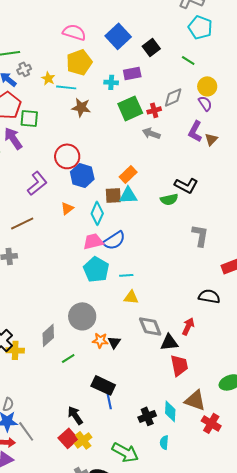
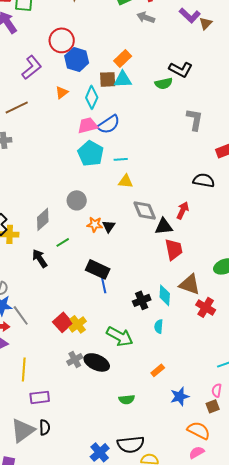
purple L-shape: (195, 131) -> (190, 15), turned -75
gray circle: (82, 316) -> (77, 200), size x0.7
black arrow: (75, 415) -> (40, 258), moved

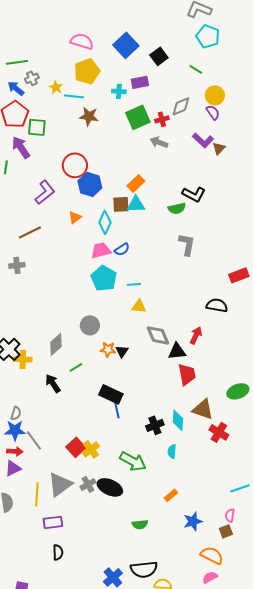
gray L-shape: (195, 119) -> (187, 244), moved
blue semicircle: (109, 124) -> (122, 249), size x0.7
gray triangle: (23, 430) -> (60, 484), moved

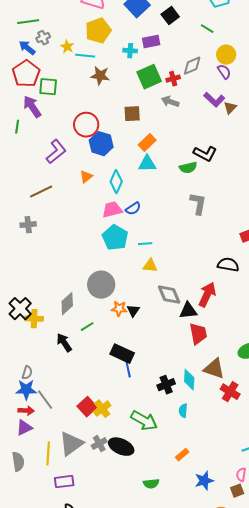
brown square: (121, 204) -> (132, 114), moved
gray circle: (90, 325) -> (101, 285), size x1.4
red arrow: (196, 335) -> (207, 295), size x1.4

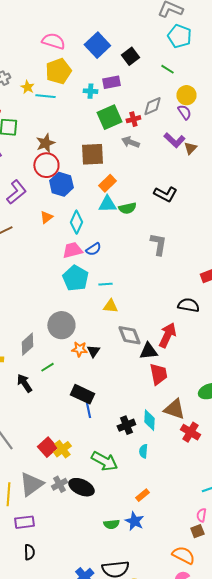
brown star: (100, 76) -> (45, 143), moved, turned -30
brown square: (132, 114) -> (92, 154), size x1.4
green semicircle: (188, 168) -> (127, 208), moved
blue star: (204, 481) -> (134, 521), moved, turned -30

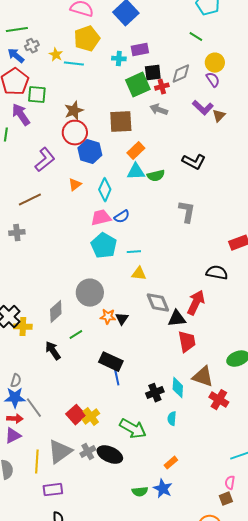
black square: (130, 56) -> (153, 73), moved, turned 30

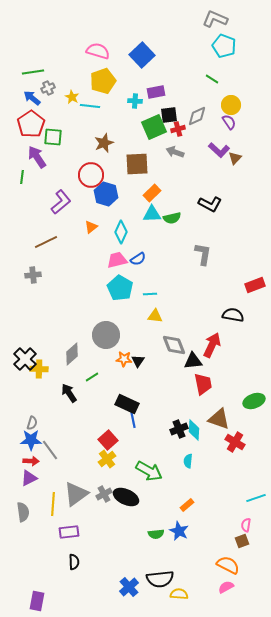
brown star: (74, 111) -> (104, 143), moved
black cross: (155, 393) -> (179, 429), moved
red square: (76, 415) -> (108, 440), moved

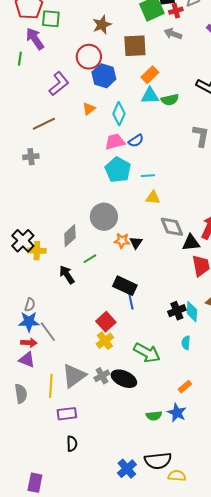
purple triangle: (29, 478) -> (27, 360), turned 48

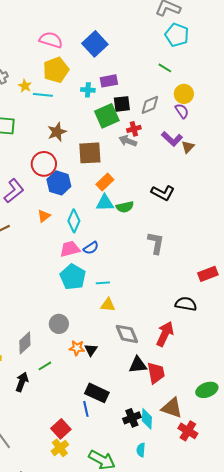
red cross: (176, 11) -> (134, 129), moved
gray circle: (104, 217) -> (59, 324), size x0.7
black triangle: (191, 243) -> (138, 365), moved
black arrow: (67, 275) -> (22, 382), turned 54
black rectangle: (125, 286) -> (97, 393), moved

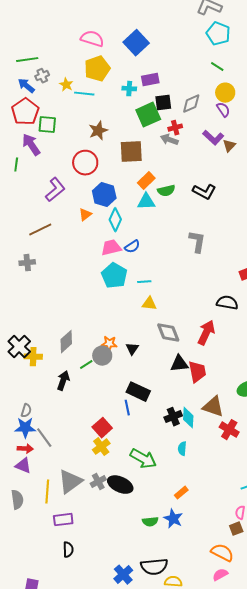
green line: (165, 68) -> (217, 67), moved
blue hexagon: (59, 183) -> (104, 195), moved
green semicircle: (125, 207) -> (166, 191), moved
gray circle: (59, 324) -> (102, 356), moved
orange star: (77, 348) -> (109, 344), moved

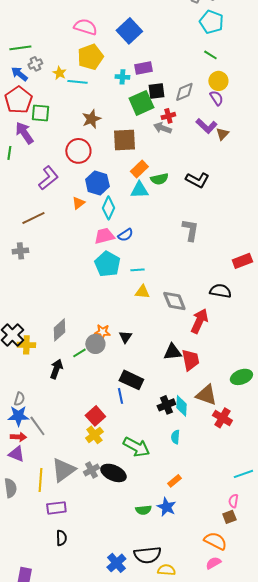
gray diamond: (168, 333) -> (174, 301), moved

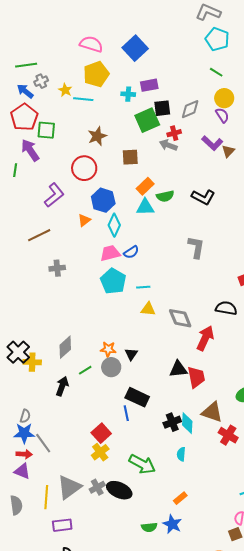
brown square: (124, 140) -> (130, 157), size x0.7
gray cross: (20, 251) -> (57, 268), moved
gray circle: (95, 344) -> (111, 367), moved

